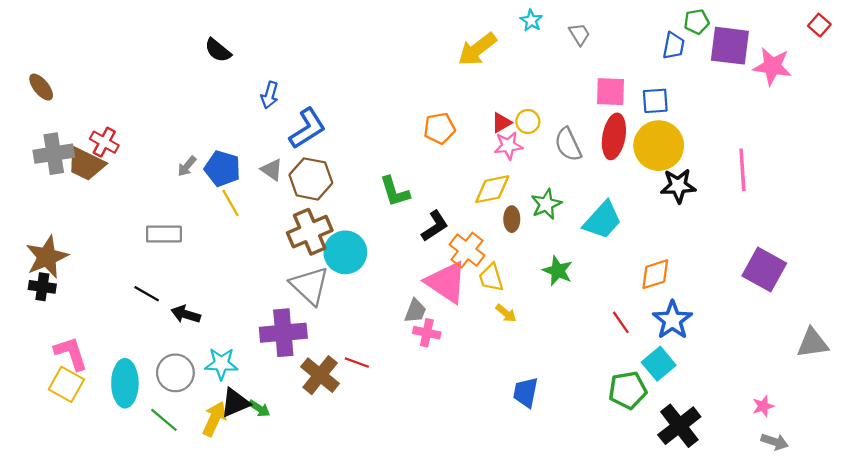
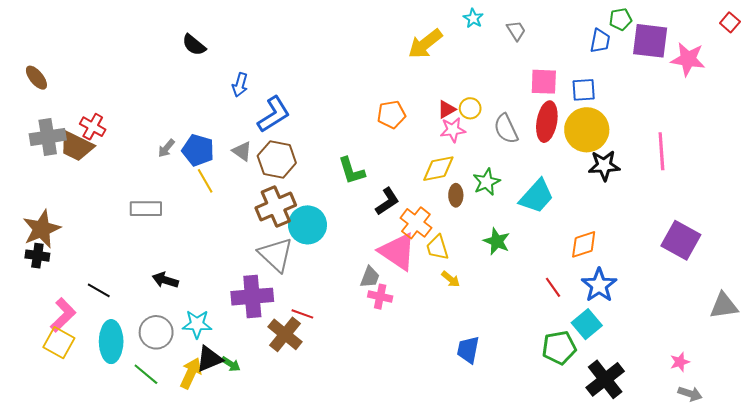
black line: (147, 294) -> (99, 290), moved
pink L-shape: (71, 353) -> (63, 315), turned 64
red line: (357, 363) -> (302, 314), moved

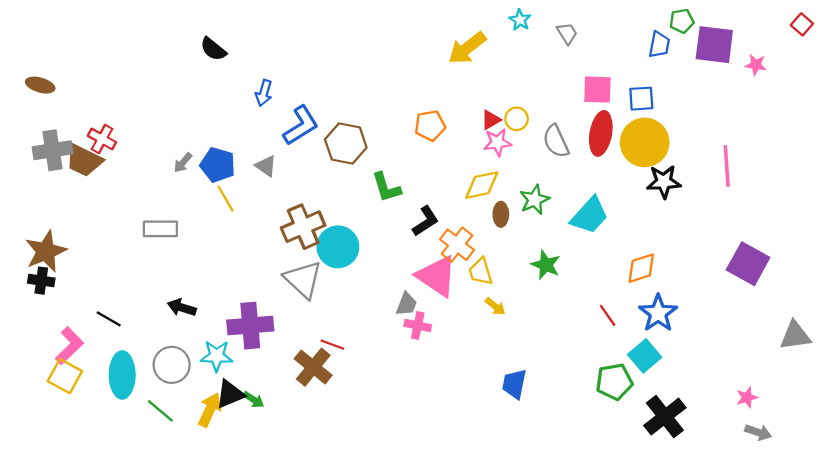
pink star: (688, 59) -> (756, 65), size x0.6
brown ellipse: (36, 78) -> (40, 85), turned -35
brown hexagon: (277, 159) -> (346, 144), moved
purple cross: (252, 297) -> (250, 326), moved

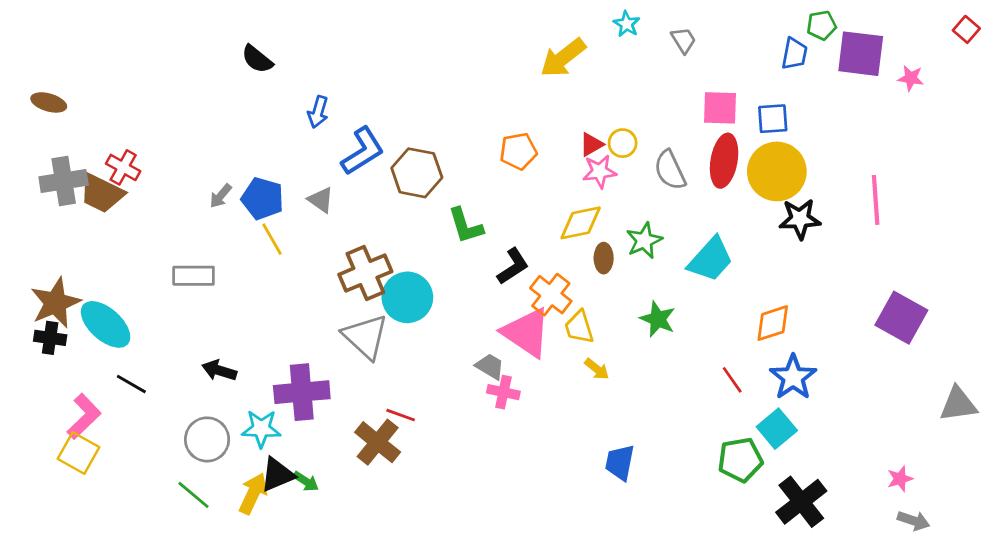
gray trapezoid: (406, 304) -> (490, 366), turned -80
cyan ellipse: (122, 375) -> (106, 324), moved, turned -48

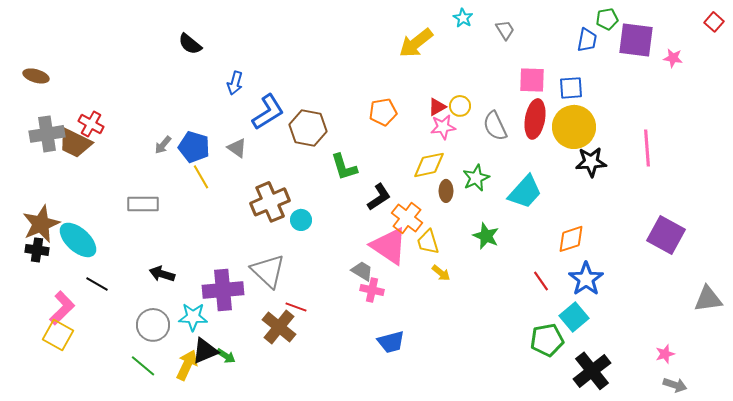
cyan circle: (407, 297) -> (301, 220), size x0.6
gray triangle: (365, 337) -> (268, 271), moved
blue trapezoid: (620, 462) -> (391, 342), moved, turned -116

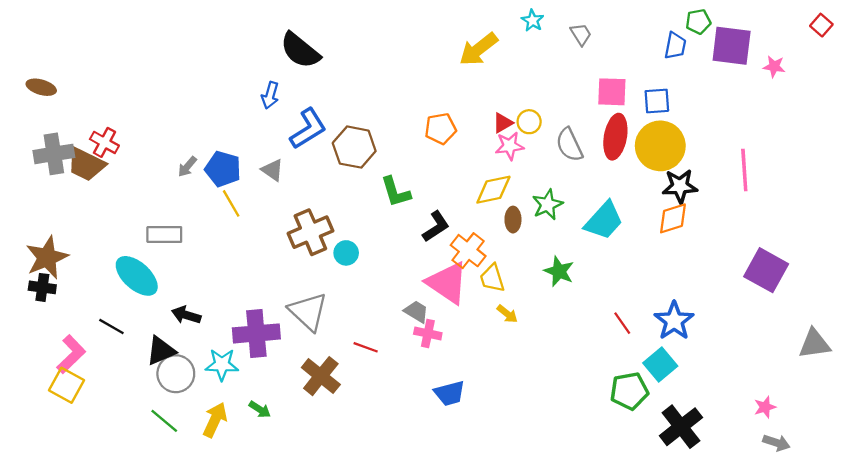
black semicircle: (190, 44) -> (300, 50), moved, size x1.5
orange diamond: (571, 239) -> (673, 218), moved
cyan ellipse: (78, 240) -> (137, 276), moved
red line: (296, 307) -> (366, 347), moved
black triangle: (205, 351) -> (161, 351), moved

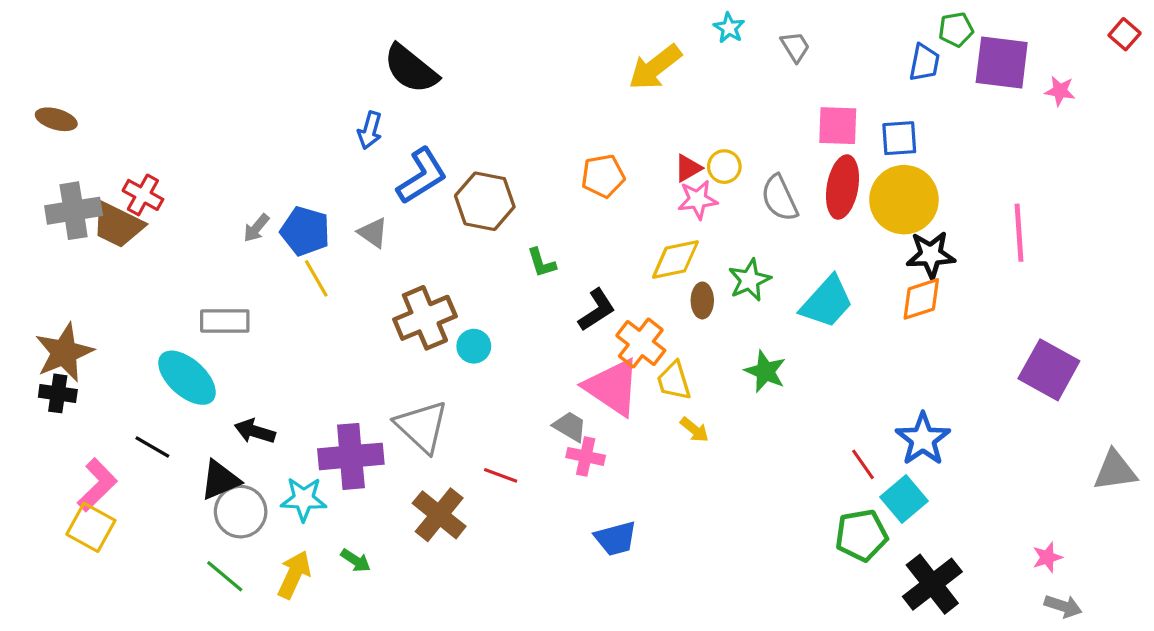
green L-shape: (396, 192) -> (542, 263), size x0.7
red line: (622, 323) -> (863, 464), moved

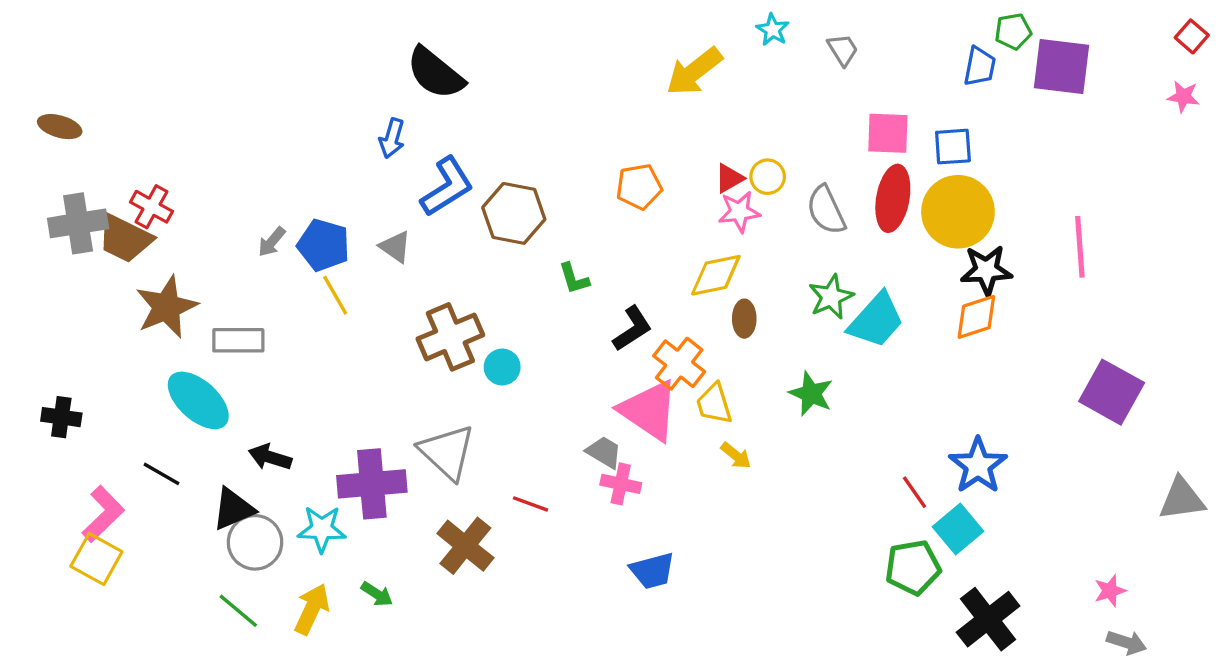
pink star: (1060, 91) -> (1183, 97), moved
green star: (750, 280) -> (831, 297), moved
brown star: (64, 352) -> (167, 307), moved

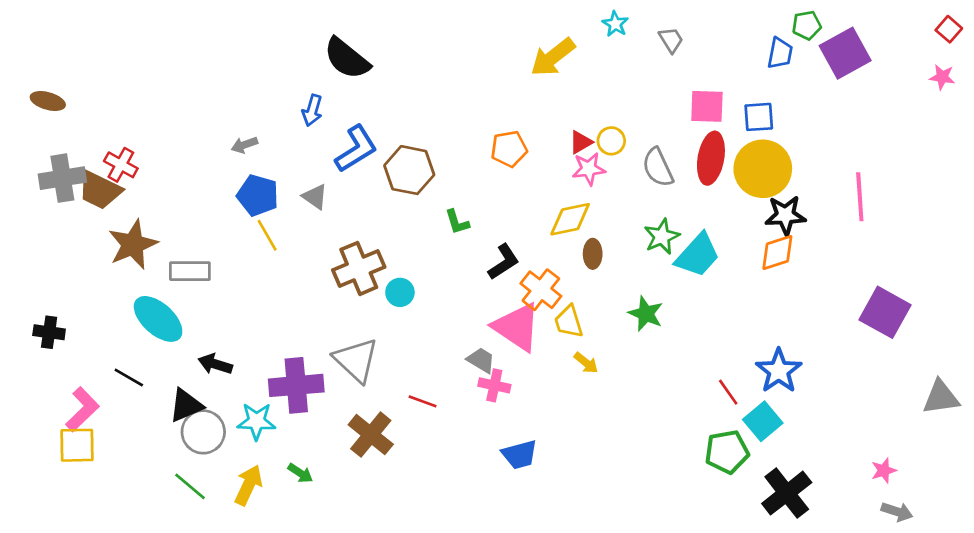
purple square: (1061, 66) -> (845, 53), turned -36
gray arrow: (272, 242) -> (244, 145), moved, turned 30
yellow square: (96, 559) -> (77, 445), turned -30

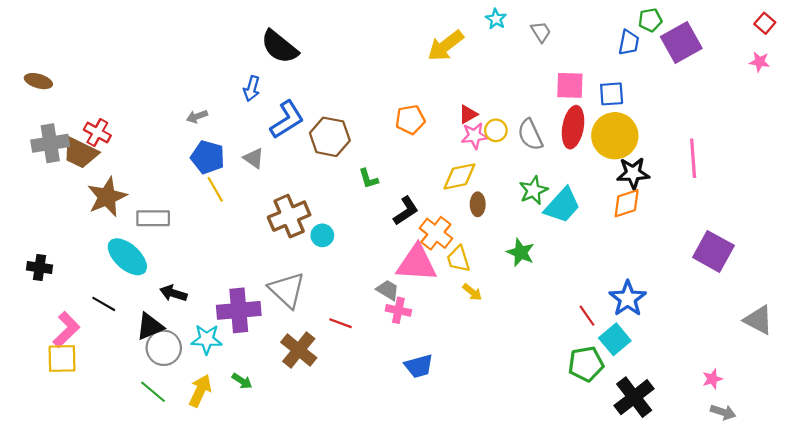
yellow circle: (611, 141) -> (496, 130), moved
pink triangle: (517, 327) -> (417, 263), turned -30
gray triangle: (941, 397) -> (758, 320), turned 36

